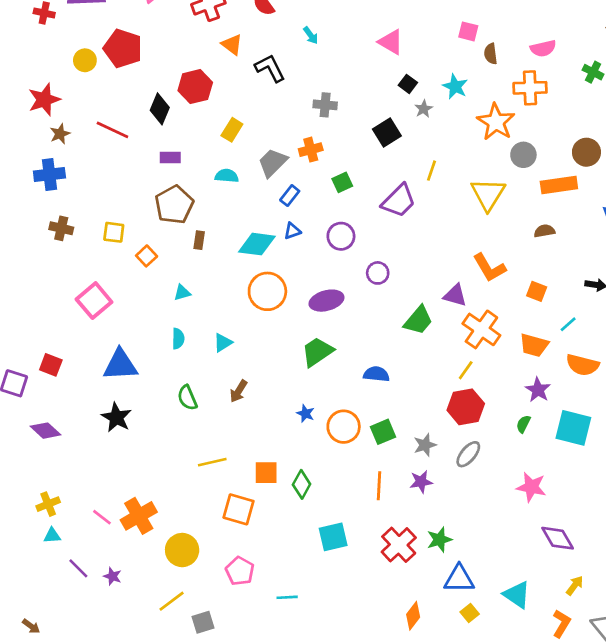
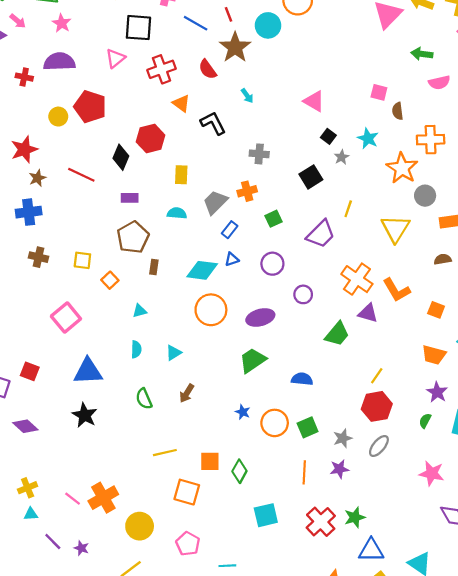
pink semicircle: (543, 48) -> (439, 83), moved
yellow rectangle: (232, 130) -> (181, 175), turned -30
orange cross: (481, 329) -> (357, 279), moved

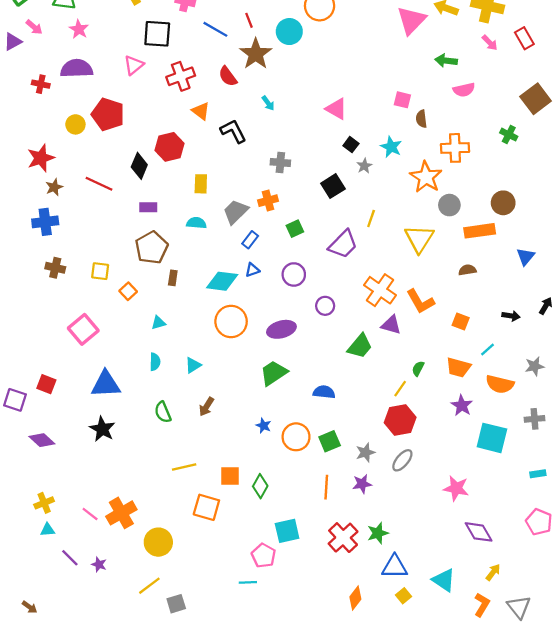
green semicircle: (425, 421) -> (418, 369), moved
pink pentagon: (188, 544) -> (264, 555), moved

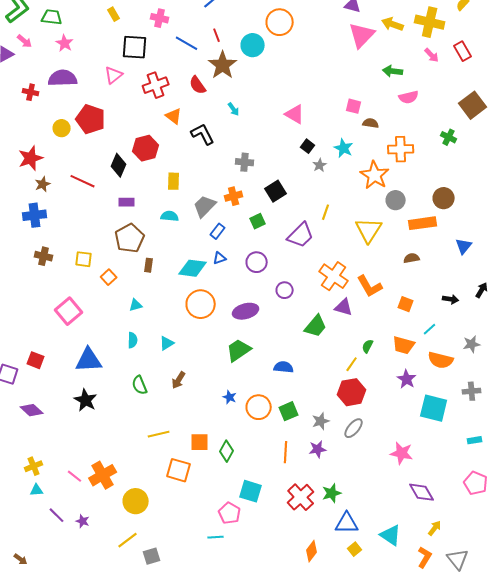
brown semicircle: (421, 119) -> (371, 123), turned 105
black square: (333, 186) -> (276, 191), moved
cyan square: (287, 531) -> (251, 491), turned 30

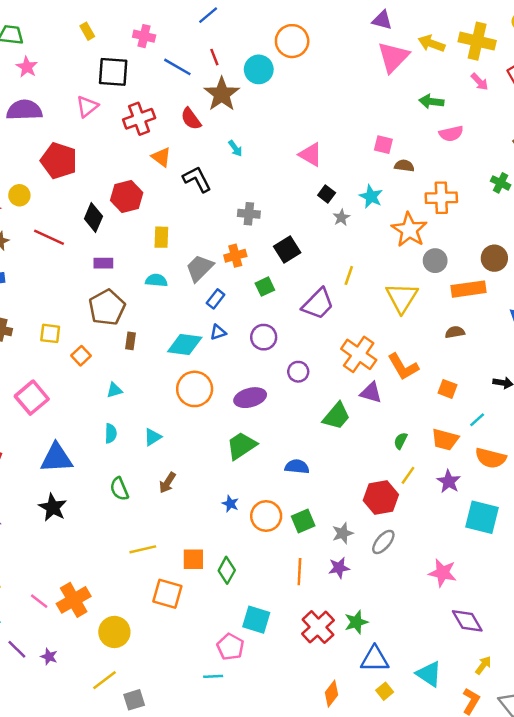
yellow circle: (62, 128) -> (19, 195), moved
yellow line: (352, 364) -> (408, 475), moved

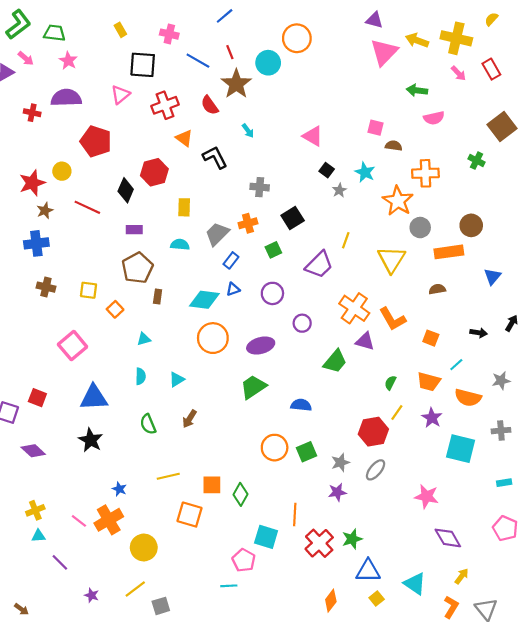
blue star: (230, 504) -> (119, 489), moved
orange line: (299, 572) -> (295, 515), moved
purple star: (49, 657) -> (92, 595), moved

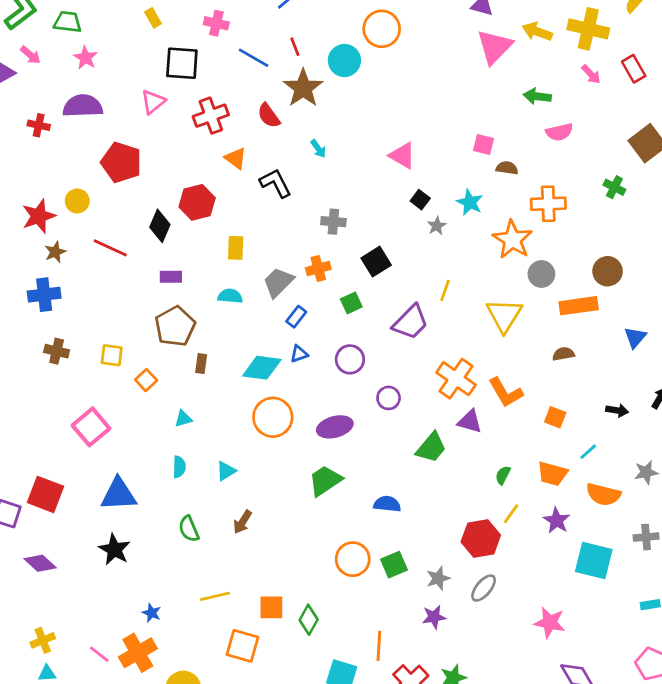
red square: (37, 398) -> (46, 494), size x1.5

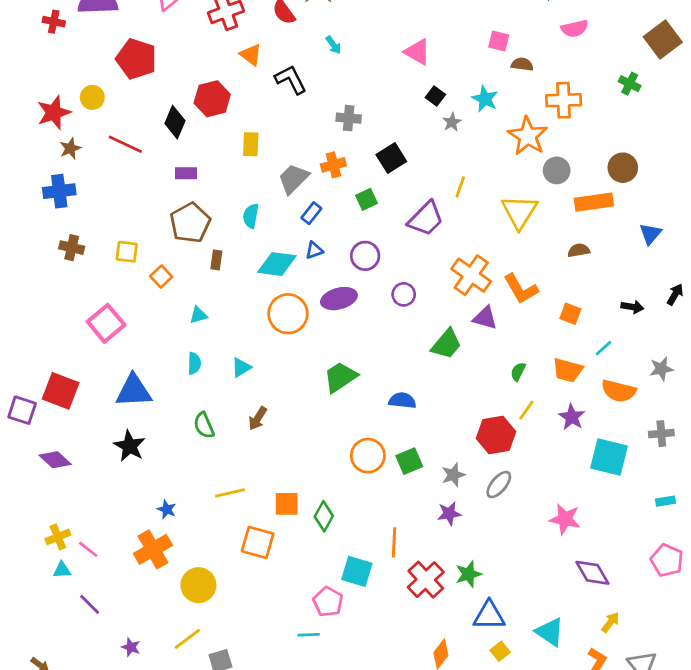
cyan semicircle: (230, 296) -> (251, 216), moved, turned -85
purple ellipse: (335, 427) -> (339, 299), moved
pink line: (99, 654) -> (88, 549), moved

